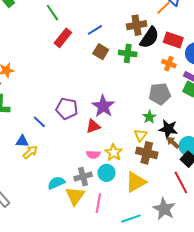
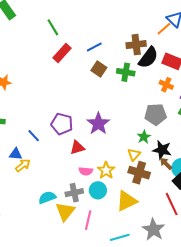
red triangle: (93, 126) -> (77, 148), moved

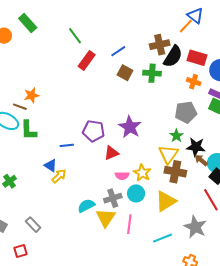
blue line: (34, 136) -> (67, 145), turned -48
blue triangle: (16, 154) -> (51, 166), turned 32
yellow triangle: (134, 155) -> (168, 154), size x1.5

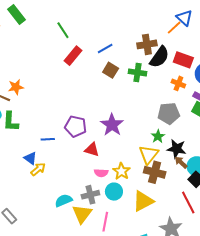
red triangle: (111, 153) -> (92, 150), turned 35

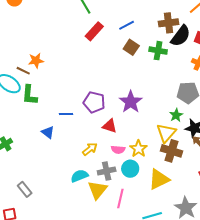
yellow arrow: (38, 169) -> (90, 149), moved

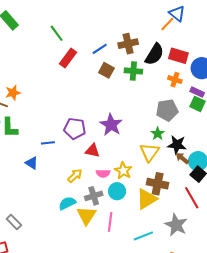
brown cross: (168, 23) -> (128, 44), moved
brown cross: (172, 151) -> (158, 184), moved

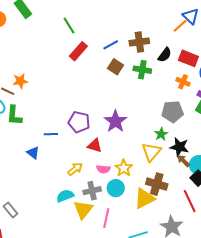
black semicircle: (154, 54) -> (165, 55), size x0.7

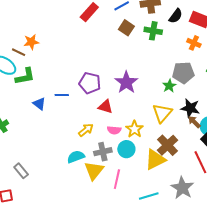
green L-shape: (14, 116) -> (25, 76), turned -105
green star: (161, 134) -> (169, 86), moved
blue triangle: (33, 153) -> (39, 104), moved
brown cross: (157, 184) -> (167, 145), turned 30

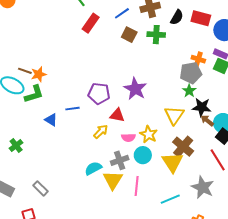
orange star: (31, 42) -> (39, 74), moved
orange cross: (194, 43) -> (198, 59), moved
green star: (169, 86) -> (189, 91), moved
yellow arrow: (86, 130) -> (101, 132), moved
yellow triangle: (155, 160) -> (173, 162), turned -30

